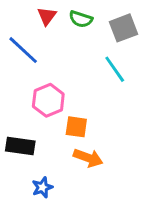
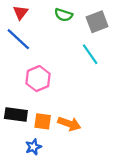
red triangle: (47, 16) -> (21, 13), moved
orange square: (76, 127) -> (43, 121), moved

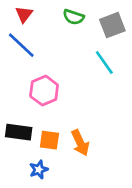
orange arrow: (69, 124) -> (80, 143), turned 45

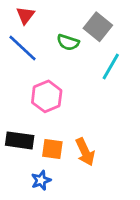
green semicircle: (73, 17) -> (68, 42), moved
gray square: (112, 25) -> (98, 27), moved, turned -30
cyan line: (104, 62) -> (111, 67), turned 65

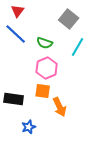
green semicircle: (68, 42) -> (45, 43), moved
pink hexagon: (47, 96) -> (47, 68), moved
orange square: (52, 149) -> (43, 91), moved

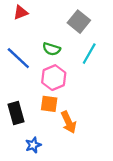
red triangle: (18, 11) -> (21, 12), turned 32
blue line: (16, 34) -> (18, 58), moved
black rectangle: (14, 99) -> (16, 113), turned 66

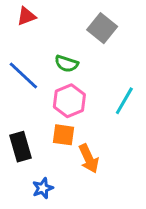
cyan line: (89, 54) -> (124, 101), moved

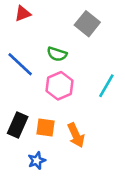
orange square: (64, 135) -> (46, 128), moved
black rectangle: (21, 147) -> (18, 125), turned 40

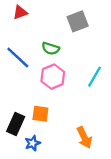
gray square: (87, 24) -> (78, 21), turned 30
black rectangle: (18, 125) -> (16, 124), moved
orange arrow: (76, 135) -> (84, 138), moved

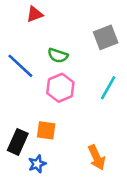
red triangle: (20, 12) -> (35, 14), moved
gray square: (78, 21) -> (106, 37), moved

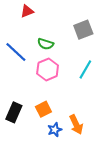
orange square: (46, 130) -> (43, 109), moved, turned -35
blue star: (37, 164) -> (55, 130), moved

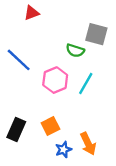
gray square: (83, 30) -> (96, 34), turned 36
green semicircle: (46, 44) -> (75, 51), moved
cyan line: (85, 69) -> (86, 84), moved

